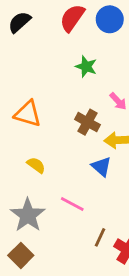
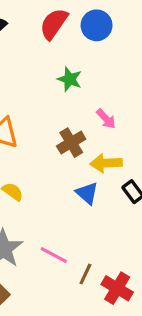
brown cross: (88, 122) -> (71, 143), turned 30
pink line: (72, 204) -> (54, 255), moved

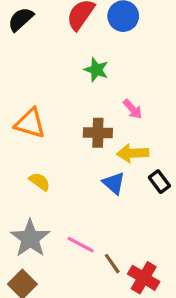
brown cross: (71, 143) -> (98, 133), turned 32
brown line: (85, 274) -> (112, 264), turned -60

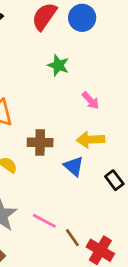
brown cross: (98, 133) -> (40, 142), moved
black rectangle: (159, 182) -> (114, 180), moved

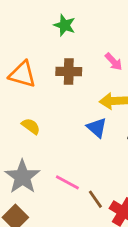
green star: (58, 65) -> (65, 25), moved
brown cross: (40, 142) -> (69, 72), moved

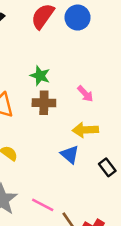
green star: (65, 25) -> (40, 76), moved

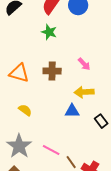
green star: (40, 76) -> (49, 32), moved
blue triangle: (70, 154) -> (72, 111), turned -42

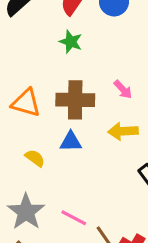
brown cross: (52, 71) -> (75, 100), size x1.4
blue triangle: (72, 111) -> (71, 142), moved

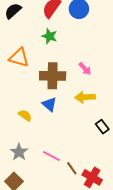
orange triangle: (26, 103) -> (19, 58), moved
blue triangle: (71, 142) -> (49, 104), turned 42
gray star: (26, 212) -> (19, 152), size x0.7

